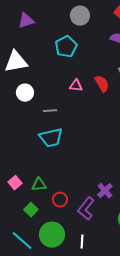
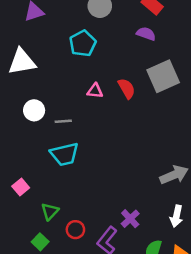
white circle: (25, 93) -> (34, 110), moved
pink square: (15, 183) -> (21, 187), moved
green triangle: (39, 185) -> (50, 211), turned -42

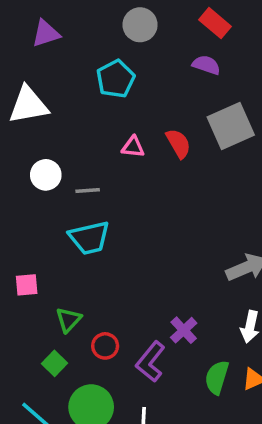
pink square: (21, 187) -> (27, 285), turned 35

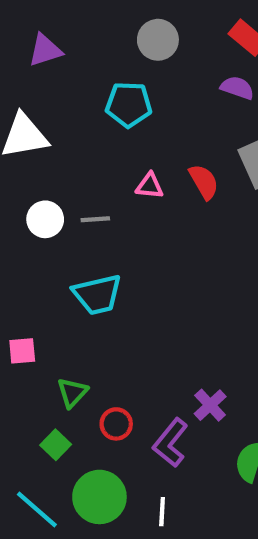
cyan pentagon: (116, 79) -> (129, 104), turned 30
gray line: (88, 191) -> (95, 219), moved

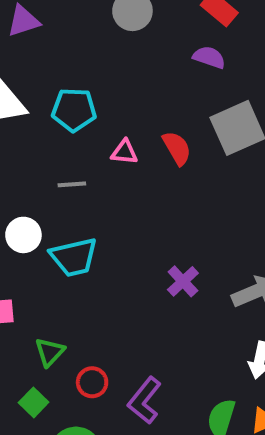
cyan pentagon: (129, 104) -> (74, 110), moved
white circle: (45, 219) -> (23, 235), moved
purple cross: (210, 405) -> (183, 281), moved

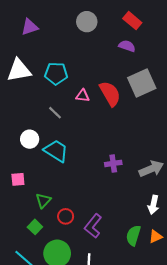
red semicircle: (177, 148) -> (110, 94), size x1.4
gray line: (72, 184) -> (55, 113), turned 48
cyan trapezoid: (74, 257) -> (56, 151), turned -135
purple cross: (183, 281) -> (113, 163), turned 35

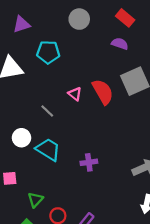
cyan pentagon: (56, 73) -> (48, 52), moved
pink triangle: (83, 96) -> (75, 94), turned 32
purple cross: (113, 163) -> (89, 162), moved

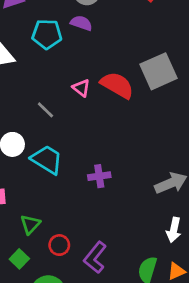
purple semicircle: (120, 44) -> (81, 23), moved
red semicircle: (103, 92) -> (117, 85), turned -30

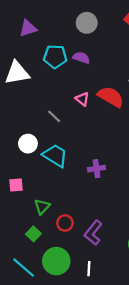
purple semicircle: (81, 23) -> (81, 58), moved

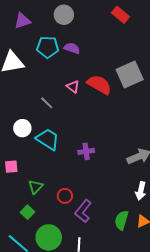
gray circle: (87, 23) -> (64, 15), moved
red circle: (65, 223) -> (65, 196), moved

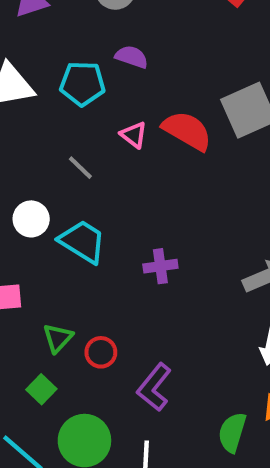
cyan pentagon: (48, 47) -> (82, 84), moved
red circle: (65, 196) -> (101, 352), moved
green semicircle: (122, 220) -> (232, 432), moved

